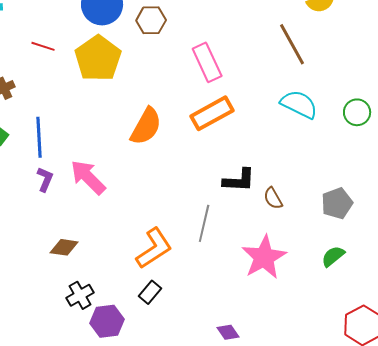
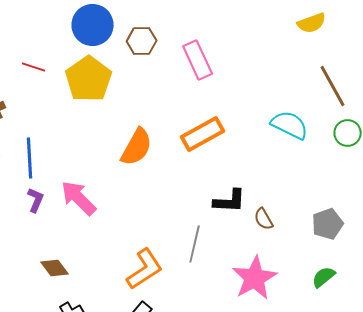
brown line: (292, 44) -> (333, 86), moved
pink rectangle: (207, 62) -> (198, 60), moved
brown diamond: (64, 247) -> (55, 268), turned 44

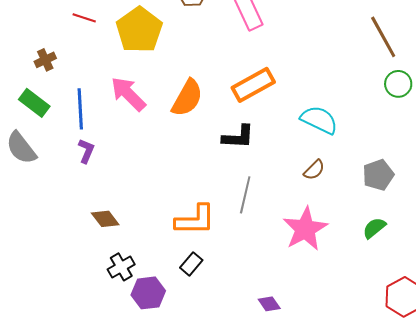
cyan semicircle: (290, 125) -> (319, 120), moved
pink arrow: (79, 198) -> (128, 94), moved
black L-shape: (230, 201) -> (238, 137), moved
brown semicircle: (264, 219) -> (314, 170), turned -105
orange L-shape: (145, 269) -> (195, 220), turned 33

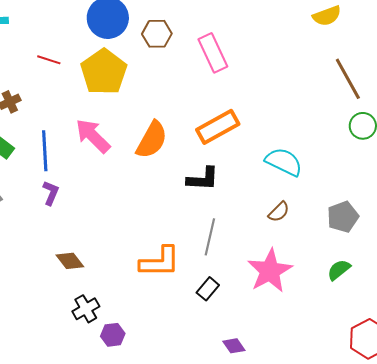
black rectangle: (191, 264) -> (208, 289), moved
purple hexagon: (148, 293) -> (113, 335), size x0.7

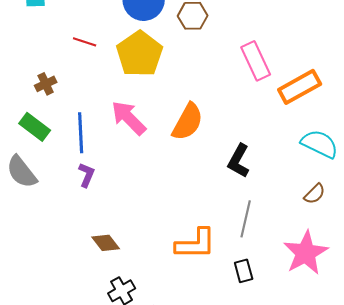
pink rectangle: (213, 53) -> (256, 61), moved
orange rectangle: (218, 127) -> (300, 87), moved
black L-shape: (203, 179) -> (239, 161), turned 116
black rectangle: (208, 289) -> (244, 271), turned -55

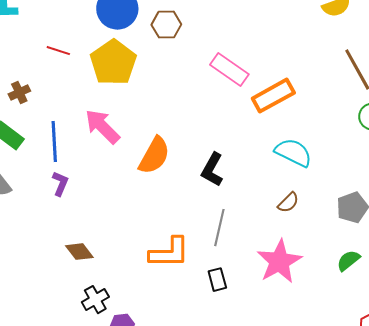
pink rectangle: (256, 61) -> (229, 70), turned -30
orange semicircle: (188, 122) -> (154, 156), moved

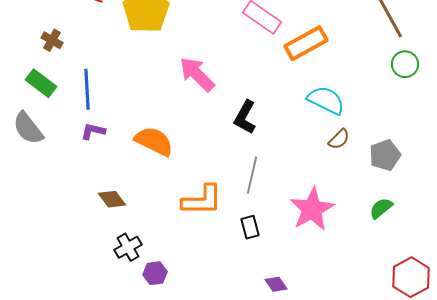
brown cross: (19, 93) -> (52, 40), turned -35
pink arrow: (102, 127) -> (197, 74), moved
orange semicircle: (154, 156) -> (154, 141), moved, turned -93
purple L-shape: (60, 184) -> (93, 131), turned -100
brown semicircle: (288, 203) -> (339, 139), moved

